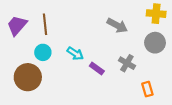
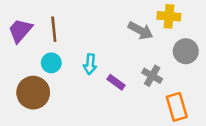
yellow cross: (156, 14) -> (169, 16), moved
cyan arrow: (75, 53) -> (90, 64), turned 63
orange rectangle: (147, 89) -> (177, 107), size x1.5

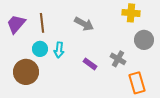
gray arrow: (141, 31) -> (84, 24), moved
cyan arrow: (90, 64) -> (59, 50), moved

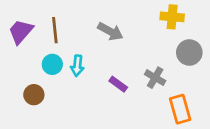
brown circle: (26, 72) -> (34, 95), size x0.6

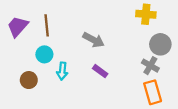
gray arrow: (110, 31) -> (93, 40), moved
cyan arrow: (77, 66) -> (62, 71), moved
gray cross: (155, 78) -> (150, 66), moved

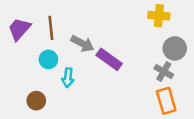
gray arrow: (93, 40) -> (82, 44), moved
purple rectangle: (100, 71) -> (109, 59), moved, size x1.5
brown circle: (29, 80) -> (36, 101), moved

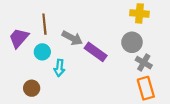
purple trapezoid: (19, 29) -> (19, 38), moved
gray circle: (175, 48) -> (132, 42), moved

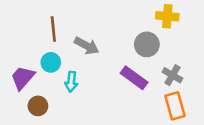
purple trapezoid: (19, 38) -> (23, 78), moved
gray circle: (132, 42) -> (147, 44), moved
purple rectangle: (96, 52) -> (134, 78), moved

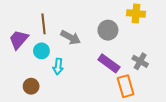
gray circle: (147, 44) -> (108, 30), moved
purple trapezoid: (23, 78) -> (19, 39), moved
orange rectangle: (175, 106) -> (126, 86), moved

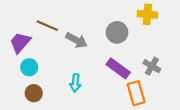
brown line: (44, 24) -> (47, 26), turned -60
cyan circle: (41, 51) -> (29, 67), moved
cyan arrow: (58, 66) -> (75, 83), moved

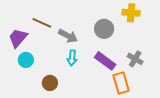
cyan arrow: (75, 83) -> (72, 58), moved
brown circle: (34, 93) -> (50, 83), moved

